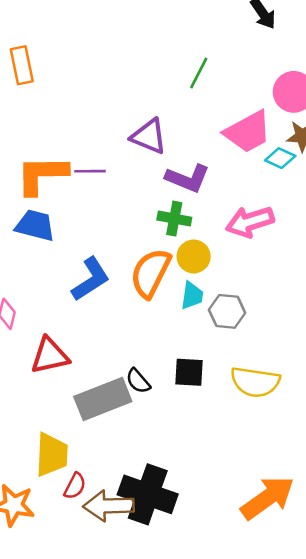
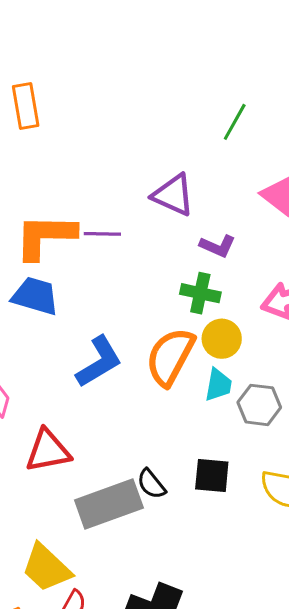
purple L-shape: (188, 178) -> (218, 246), size x0.7
yellow trapezoid: (52, 455) -> (46, 568), turned 129

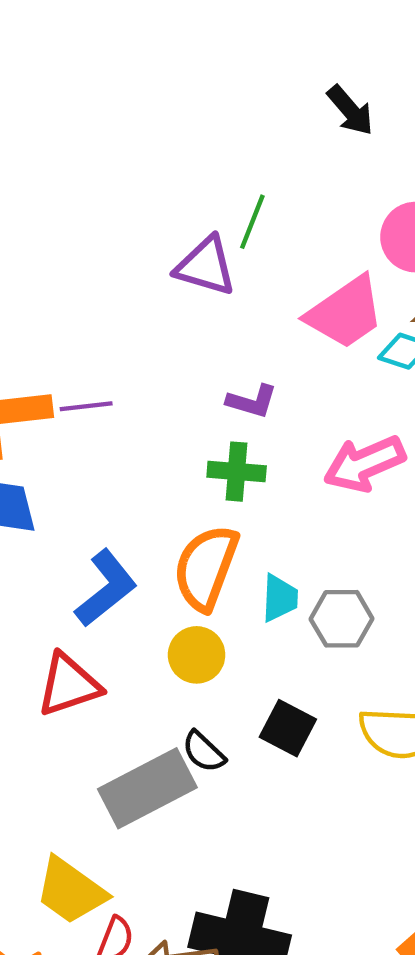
purple triangle: (173, 195) -> (206, 266), moved
yellow circle: (222, 339) -> (197, 655), moved
red triangle: (48, 451) -> (69, 685), moved
black square: (212, 476) -> (288, 728), turned 30

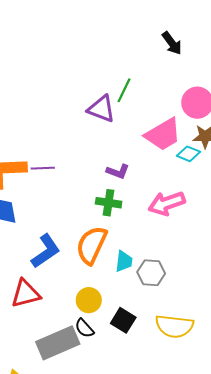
yellow circle: (197, 655) -> (89, 300), moved

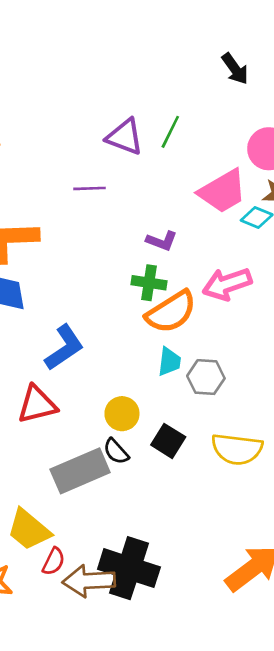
purple triangle: (101, 109) -> (125, 137), moved
purple line: (43, 168) -> (89, 188), moved
orange semicircle: (92, 245) -> (171, 312), moved, turned -147

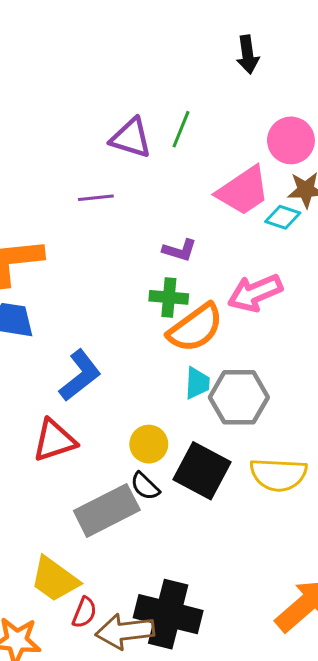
black arrow: (235, 69) -> (248, 55), turned 32
gray hexagon: (206, 377) -> (239, 397), size x1.4
black square: (168, 441) -> (202, 471), size x1.5

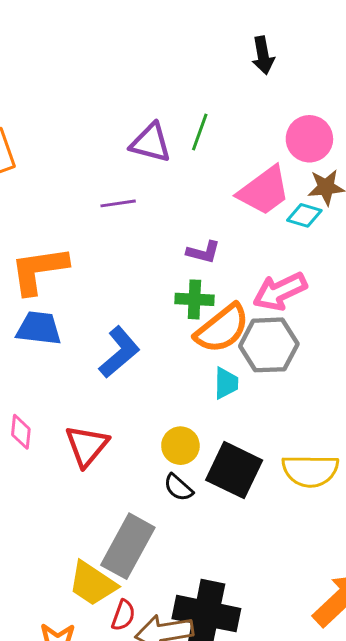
blue L-shape: (80, 375) -> (119, 352), moved
gray hexagon: (239, 397) -> (269, 345), moved
red triangle: (54, 440) -> (87, 446), turned -30
gray rectangle: (107, 510) -> (128, 546), moved, turned -32

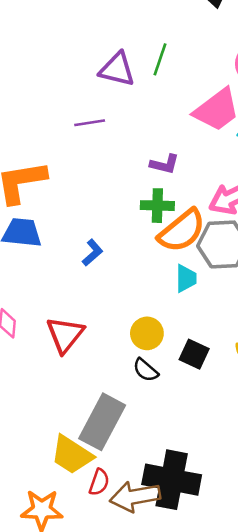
blue L-shape: (119, 352) -> (92, 253), size x0.6
black square: (234, 470) -> (194, 354), size x0.6

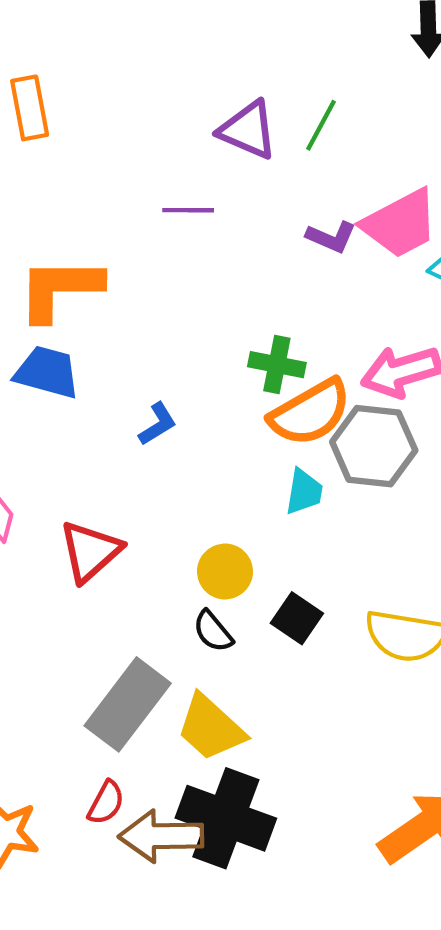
purple L-shape: (165, 164) -> (331, 237), moved
yellow trapezoid: (72, 455) -> (211, 728), moved

